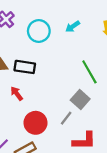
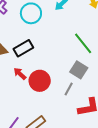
black rectangle: (25, 67) -> (23, 48), turned -30
red circle: (36, 123) -> (40, 81), moved

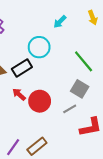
cyan circle: (31, 13) -> (39, 47), moved
gray line: (69, 89) -> (70, 109), turned 32

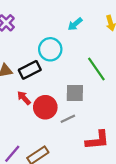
gray square: (80, 89) -> (75, 93), moved, turned -36
gray line: (70, 109) -> (68, 119), moved

